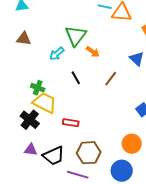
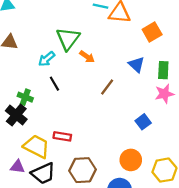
black line: (76, 78) -> (54, 84), moved
yellow trapezoid: (45, 103) -> (36, 146), moved
black cross: (30, 120) -> (16, 115), moved

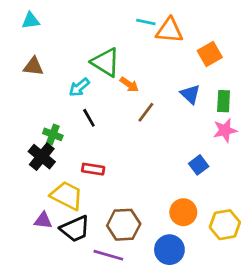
green triangle: (68, 39) -> (106, 62), turned -35
brown line: (107, 87) -> (146, 112), moved
red rectangle: (62, 136) -> (93, 169), moved

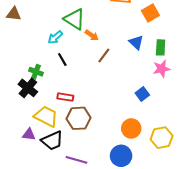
brown triangle: (33, 66) -> (14, 14), moved
brown hexagon: (124, 225) -> (79, 118), moved

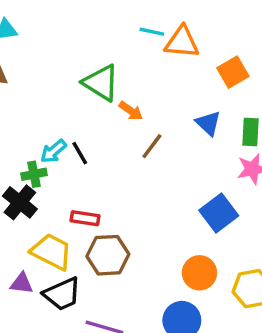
cyan arrow: (55, 37) -> (53, 151), moved
green cross: (36, 72) -> (34, 174), turned -32
blue square: (142, 94) -> (219, 213), size x1.5

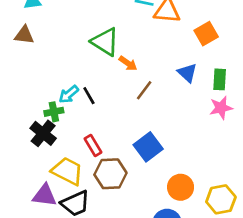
blue square: (219, 213) -> (148, 147), moved
red rectangle: (85, 218) -> (93, 145), turned 50
purple triangle: (22, 283) -> (44, 195), size x1.4

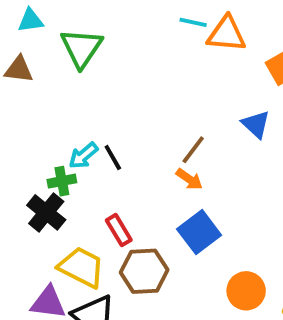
green triangle: (105, 42) -> (81, 48), moved, turned 32
orange arrow: (128, 63) -> (189, 179), moved

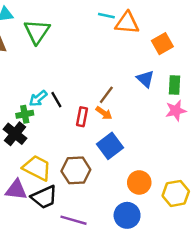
red rectangle: (119, 230) -> (82, 117), moved, turned 42

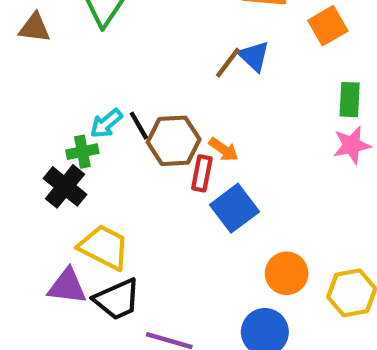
blue triangle: (145, 79) -> (254, 56), moved
brown line: (106, 95) -> (228, 63), moved
red rectangle: (82, 117) -> (202, 173), moved
brown hexagon: (76, 170) -> (174, 141), moved

